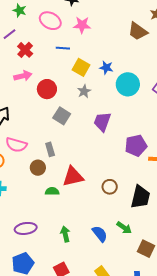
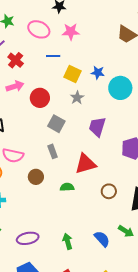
gray rectangle: (50, 149) -> (53, 151), moved
red triangle: (73, 177) -> (85, 164), moved
green semicircle: (52, 191) -> (67, 187), moved

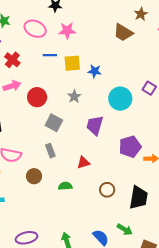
yellow square: (72, 74) -> (72, 63), moved, turned -30
cyan circle: (120, 88) -> (120, 99), moved
red triangle: (85, 164) -> (83, 163), size x0.6

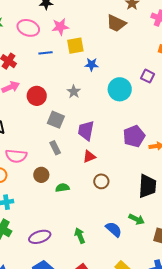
yellow square: (72, 63) -> (75, 46), moved
purple trapezoid: (95, 125) -> (86, 131), moved
green semicircle: (65, 186) -> (62, 188), moved
brown circle: (107, 190) -> (101, 181), moved

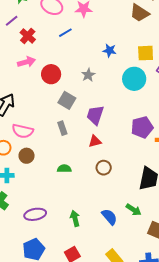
yellow square: (75, 46) -> (146, 53), moved
blue line: (45, 53) -> (65, 33), turned -32
brown circle: (41, 175) -> (27, 156), moved

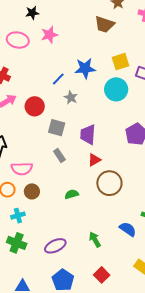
blue line: (65, 33) -> (58, 79), moved
blue star: (110, 50) -> (85, 68), size x1.5
brown circle: (104, 168) -> (109, 183), size x1.6

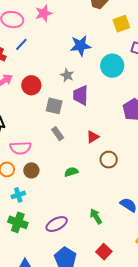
yellow square: (121, 62) -> (121, 24), moved
blue line: (58, 79) -> (21, 44), moved
purple trapezoid: (88, 135) -> (81, 95), moved
brown circle: (109, 183) -> (109, 160), size x0.7

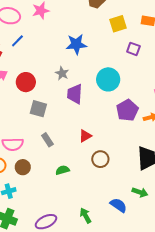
cyan circle: (112, 66) -> (108, 79), moved
gray square: (54, 106) -> (38, 109), moved
gray rectangle: (58, 134) -> (47, 140), moved

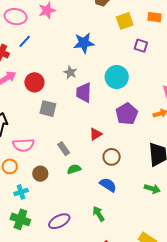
purple pentagon: (127, 110) -> (127, 114), moved
gray rectangle: (47, 140) -> (64, 149), moved
brown circle: (23, 167) -> (40, 174), moved
blue semicircle: (118, 205) -> (108, 185), moved

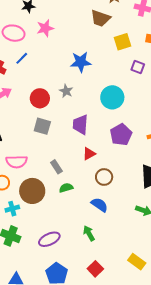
red circle: (34, 82) -> (40, 98), moved
purple trapezoid: (84, 93) -> (80, 125), moved
brown circle: (40, 174) -> (32, 191), size x1.6

